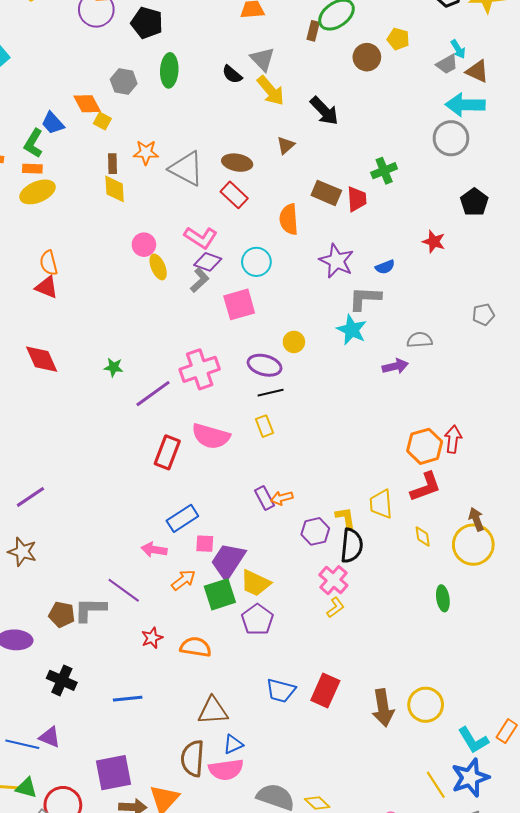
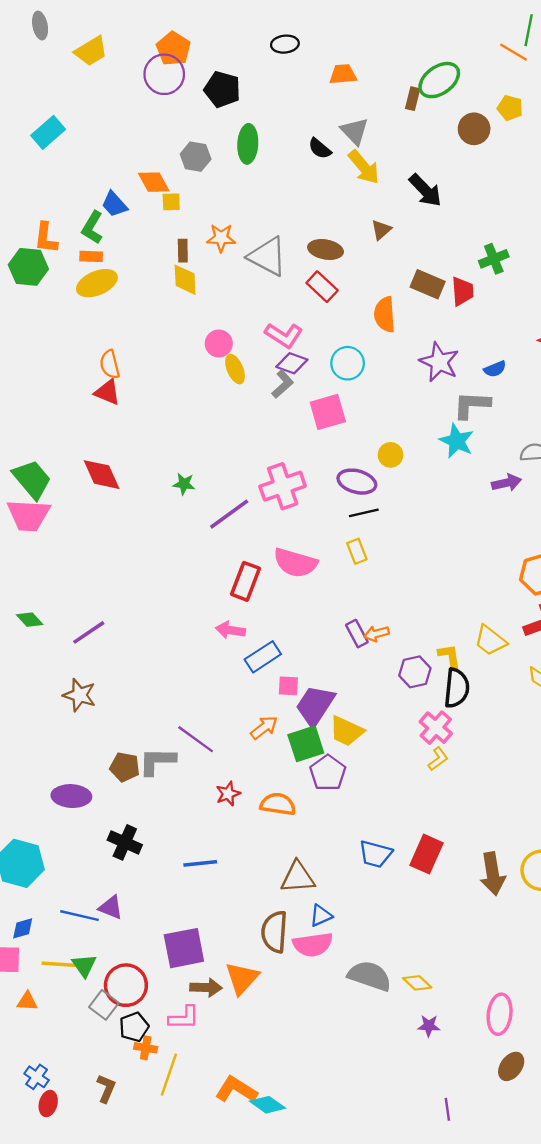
yellow square: (102, 121) -> (171, 202), turned -30
yellow trapezoid: (381, 504) -> (490, 641), turned -48
pink arrow: (154, 550) -> (230, 630), moved
purple pentagon: (257, 620) -> (328, 773), moved
green triangle: (26, 788) -> (84, 965), turned 40

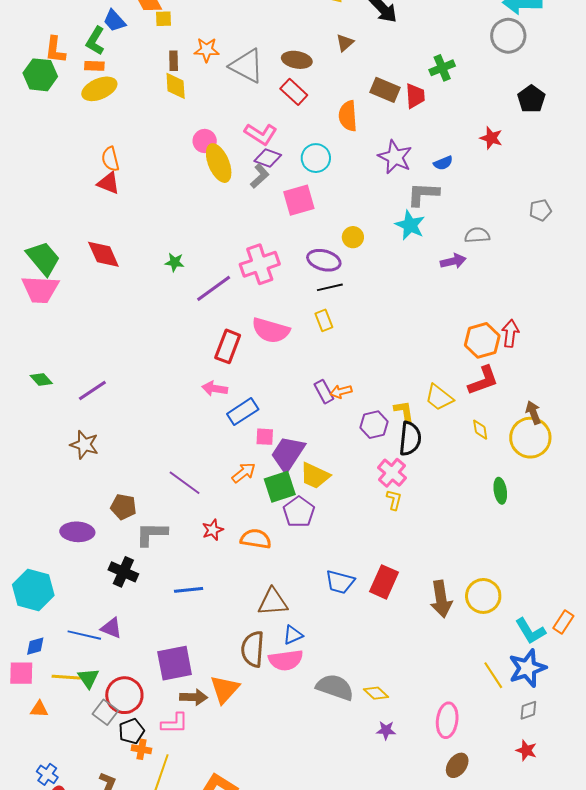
yellow ellipse: (235, 369) -> (219, 163), size x1.5
yellow L-shape: (438, 759) -> (394, 500), turned -40
gray L-shape: (157, 761) -> (151, 534), moved

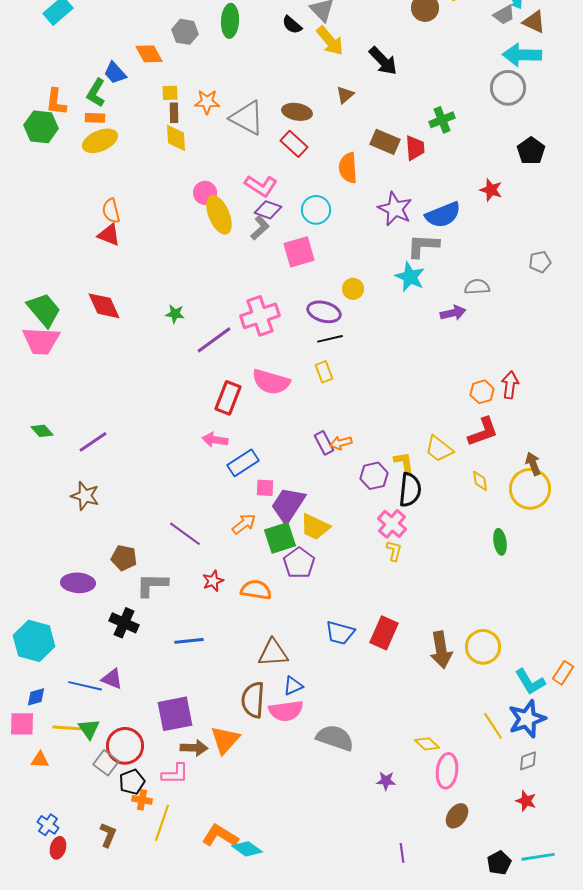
yellow square: (164, 19) -> (170, 93), moved
blue semicircle: (443, 163) -> (443, 215), size x1.8
orange hexagon: (482, 340) -> (482, 392), size x0.7
yellow diamond: (376, 693) -> (427, 744), moved

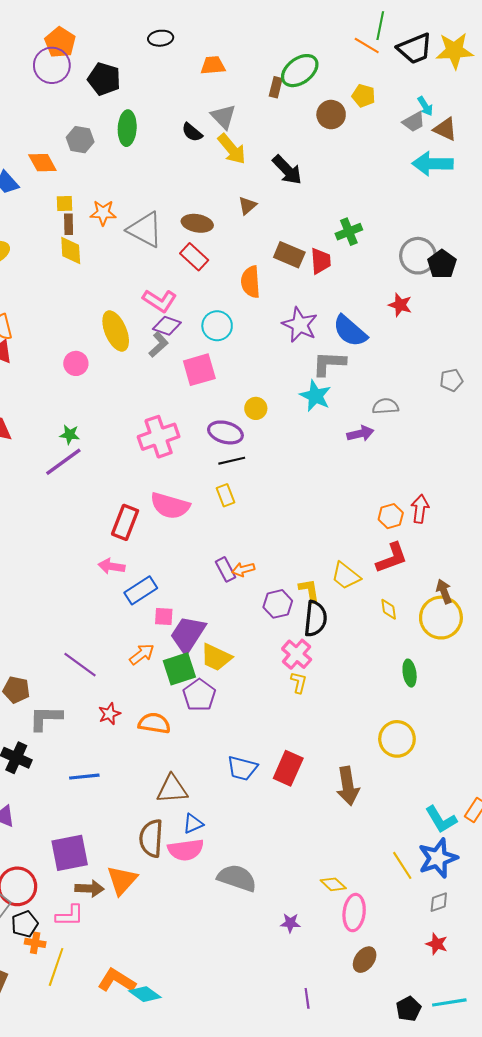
gray circle: (508, 88) -> (418, 256), moved
pink circle: (205, 193) -> (76, 363), moved
blue semicircle: (443, 215) -> (350, 331), turned 63
purple line: (214, 340) -> (63, 462), moved
yellow circle: (483, 647) -> (397, 739), moved

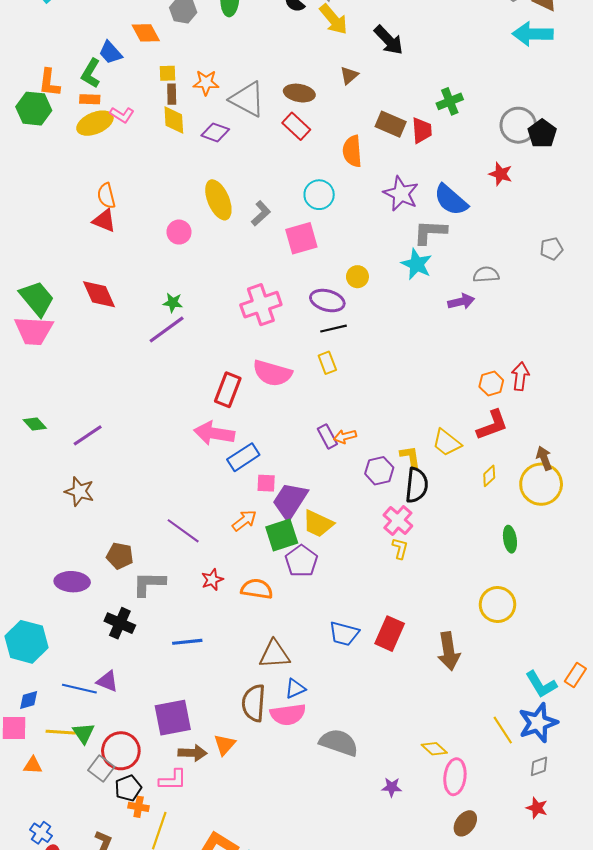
pink L-shape: (160, 301) -> (122, 115), moved, size x0.7
purple diamond: (167, 326) -> (215, 132), moved
pink arrow: (111, 566) -> (214, 433), size x1.5
yellow diamond: (389, 609) -> (489, 476), turned 55
orange triangle: (122, 880) -> (225, 745), size x0.7

